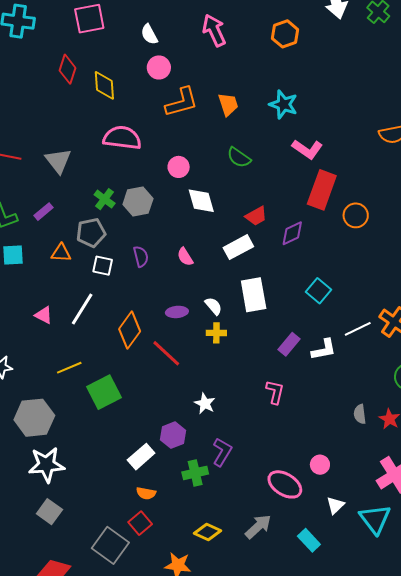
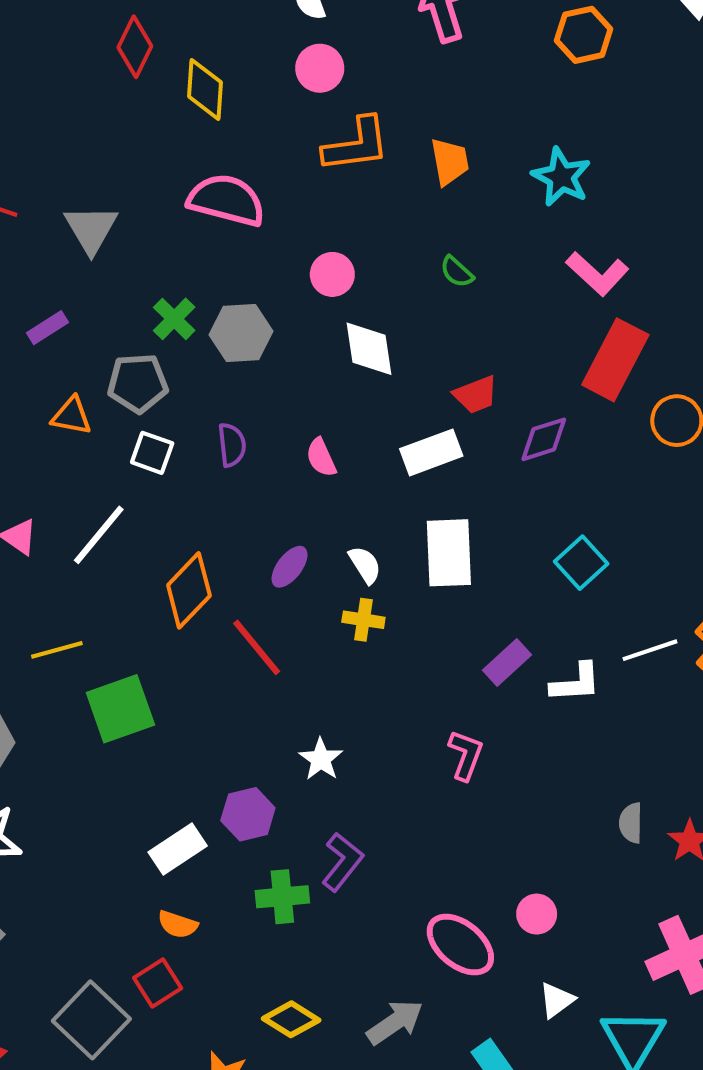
green semicircle: (239, 158) -> (457, 272), size x0.7
purple ellipse: (177, 312) -> (290, 567), turned -55

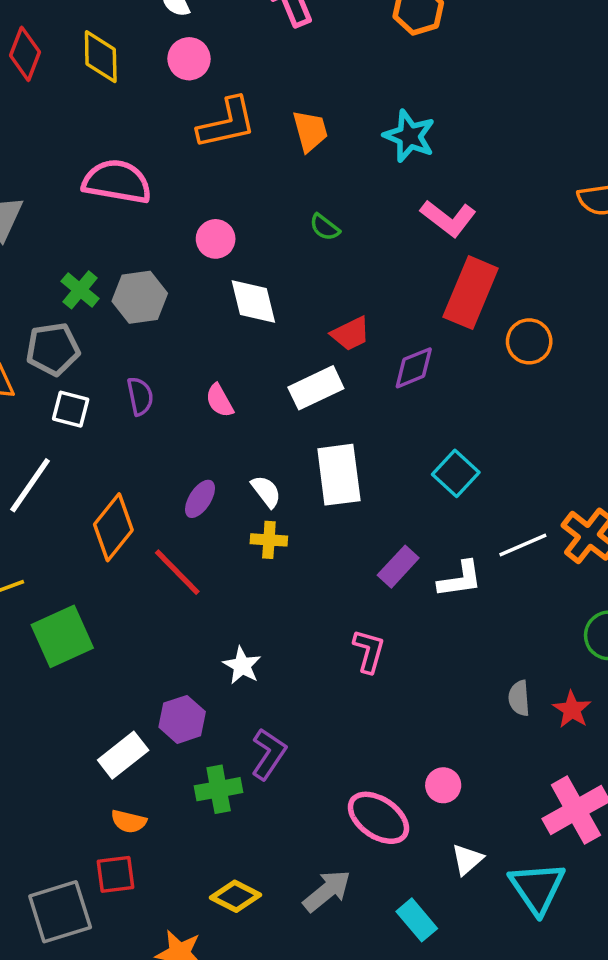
yellow diamond: (205, 89) -> (101, 57), moved
red square: (158, 983) -> (116, 874), turned 30
gray square: (91, 1020) -> (60, 912), turned 34

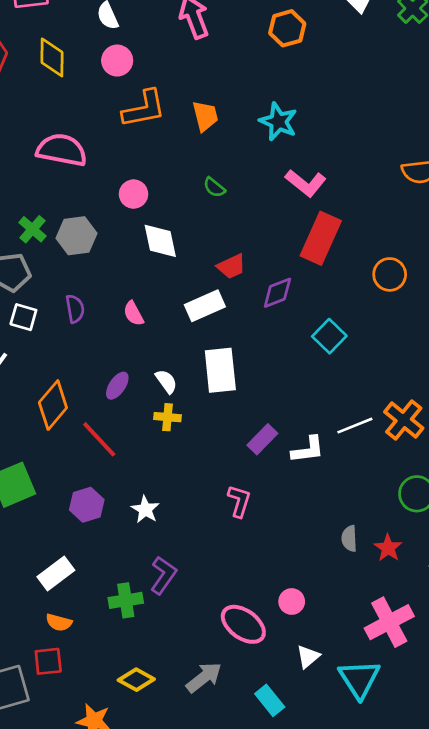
orange circle: (529, 341) -> (390, 274), moved
cyan square: (456, 473) -> (329, 336), moved
purple hexagon: (182, 719) -> (87, 505), moved

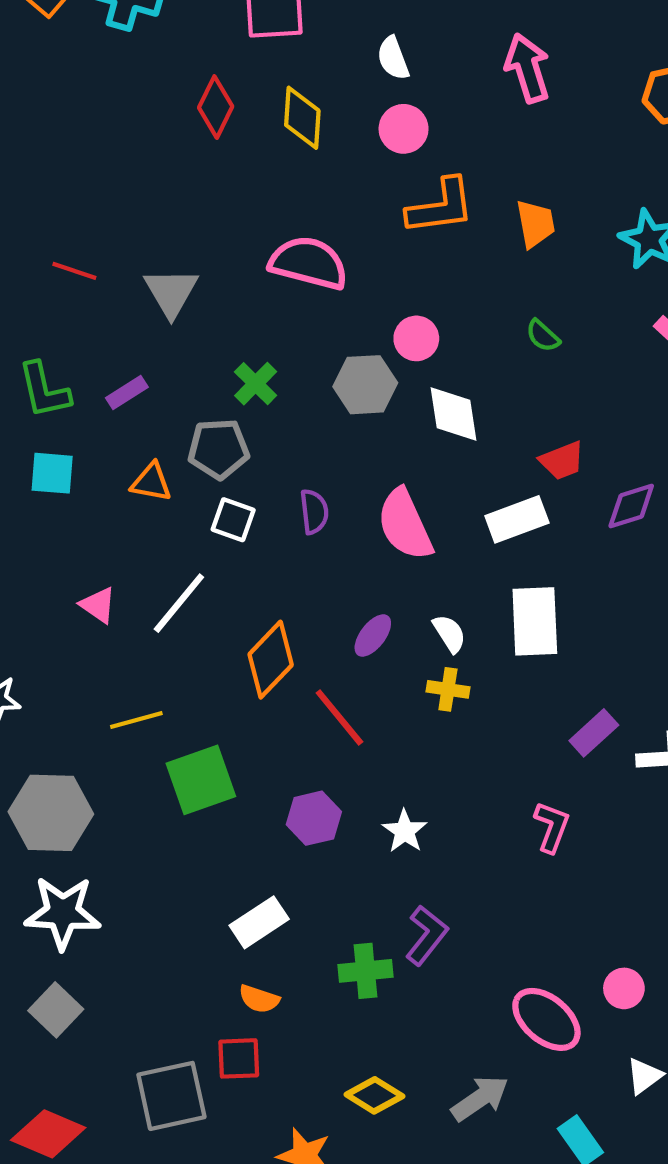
gray hexagon: (77, 236) -> (365, 385), moved
pink semicircle: (133, 313) -> (405, 525), size x1.8

